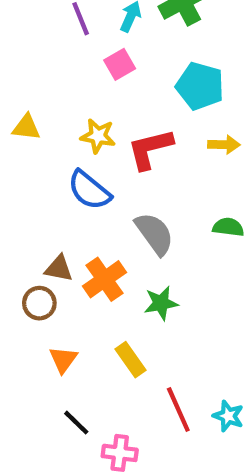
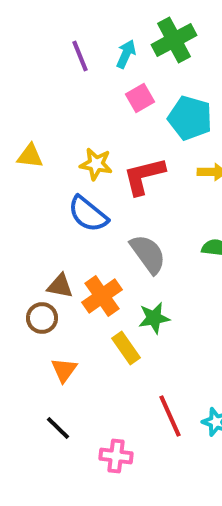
pink square: (120, 64) -> (140, 98), moved
yellow rectangle: (131, 360) -> (126, 348), moved
black line: (76, 423) -> (58, 428), moved

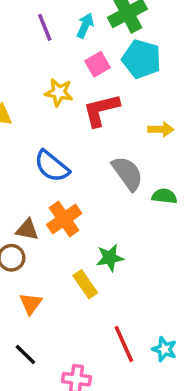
cyan pentagon: (190, 118) -> (142, 59), moved
yellow star: (96, 164) -> (59, 92), moved
red L-shape: (144, 176) -> (101, 110), moved
gray semicircle: (148, 254) -> (127, 173), moved
orange cross: (102, 296) -> (64, 219), moved

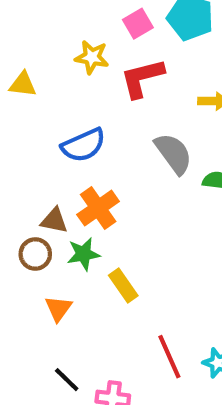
blue semicircle: (52, 166) -> (83, 145), turned -63
green star: (110, 258) -> (83, 254), moved
black line: (25, 355) -> (67, 380), moved

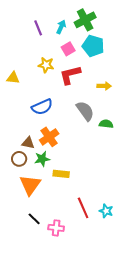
yellow rectangle: (123, 285) -> (61, 174), turned -49
orange triangle: (58, 308) -> (30, 185), size x1.6

